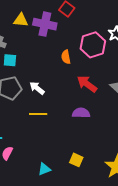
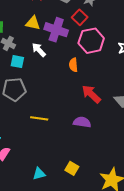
pink hexagon: (93, 45) -> (91, 41), moved
white arrow: (37, 88) -> (39, 50), moved

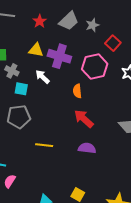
red square: (80, 17) -> (113, 43), moved
red arrow: (91, 94) -> (84, 119), moved

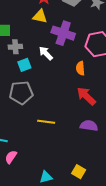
yellow triangle: (36, 50) -> (40, 16), moved
gray cross: (12, 71) -> (15, 47), turned -32
cyan square: (21, 89) -> (24, 65), turned -32

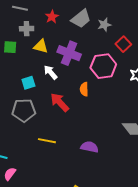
yellow triangle: (40, 16) -> (41, 46), moved
gray cross: (15, 47) -> (27, 29), moved
red arrow: (86, 96) -> (60, 102), moved

